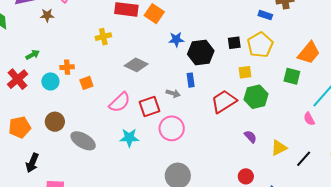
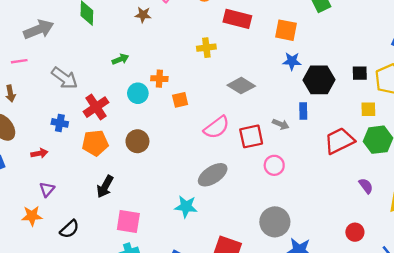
orange square: (154, 14) -> (286, 30), moved, turned -30
red cross: (18, 79) -> (96, 107), moved
pink circle: (172, 128) -> (274, 165), size x0.7
cyan star: (129, 138) -> (186, 207), moved
gray ellipse: (83, 141) -> (213, 175), moved, turned -70

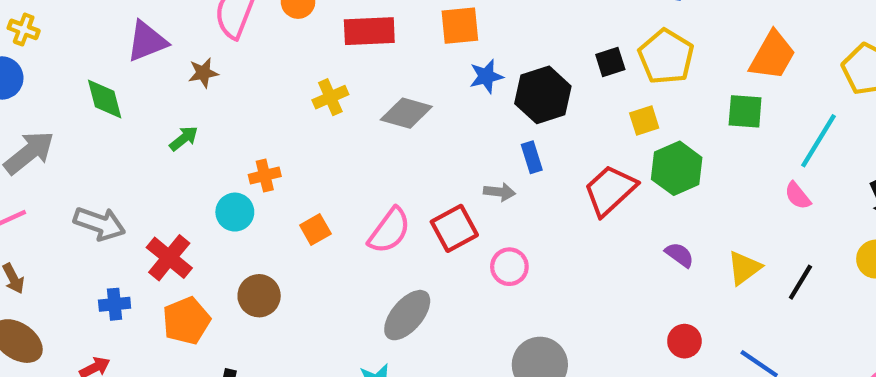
green arrow: (120, 59) -> (184, 138), moved
gray diamond: (241, 86) -> (406, 113), moved
orange square: (180, 100) -> (315, 230), moved

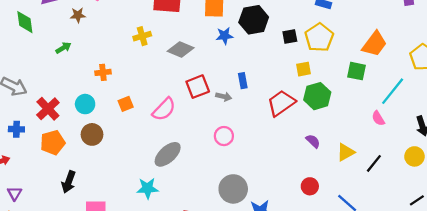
black hexagon: (543, 95) -> (254, 20), moved
cyan circle: (235, 212) -> (85, 104), moved
red square: (454, 228) -> (198, 87), moved

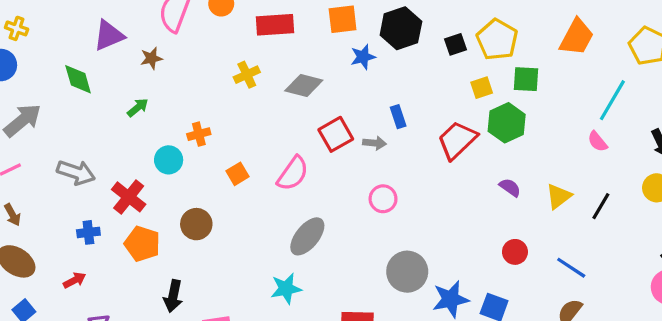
green square: (357, 71) -> (526, 79), moved
cyan circle: (85, 104) -> (169, 160), moved
orange pentagon: (53, 143) -> (142, 244), turned -30

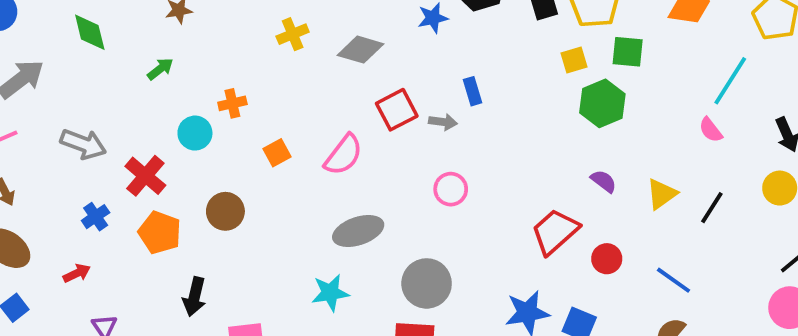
red trapezoid: (457, 140) -> (555, 232), moved
blue cross: (88, 232) -> (96, 217), turned -30
gray ellipse: (307, 236) -> (358, 231), turned 30
gray circle: (407, 272) -> (427, 283), moved

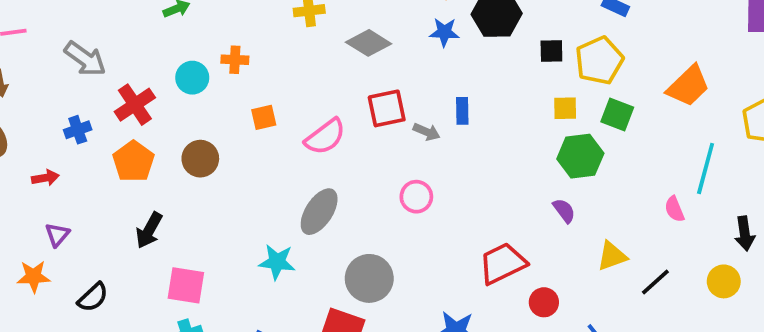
cyan line: (730, 81) -> (706, 168), turned -33
purple semicircle: (604, 181) -> (564, 211), moved
gray ellipse: (358, 231) -> (319, 212), turned -54

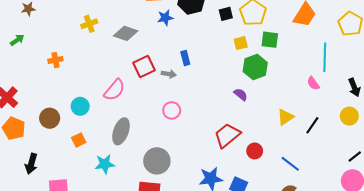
cyan circle: (192, 78) -> (80, 106), moved
orange square: (264, 117) -> (79, 140), moved
purple semicircle: (564, 211) -> (241, 94), moved

